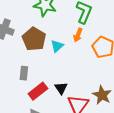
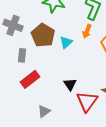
gray rectangle: (24, 73) -> (22, 55), moved
red rectangle: (38, 91) -> (30, 79), moved

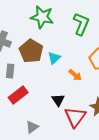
orange arrow: (87, 31) -> (75, 75), moved, turned -72

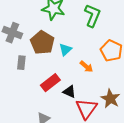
red rectangle: (18, 95) -> (50, 83), moved
black triangle: (58, 100) -> (69, 92), turned -32

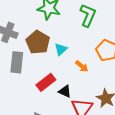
gray rectangle: (21, 63) -> (17, 62), size x1.5

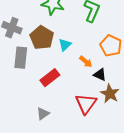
black triangle: (65, 91) -> (100, 75), moved

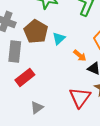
red rectangle: (50, 78) -> (25, 77), moved

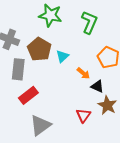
red triangle: (80, 97) -> (83, 115), size x0.7
gray triangle: (37, 107) -> (40, 125), size x1.6

